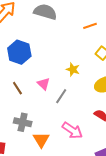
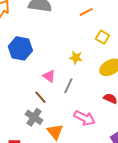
brown line: (17, 88) -> (41, 97), moved
gray cross: (23, 122) -> (34, 117), turned 30

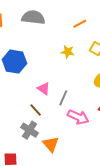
yellow star: (76, 58) -> (68, 52), moved
pink arrow: (85, 118) -> (78, 117), moved

